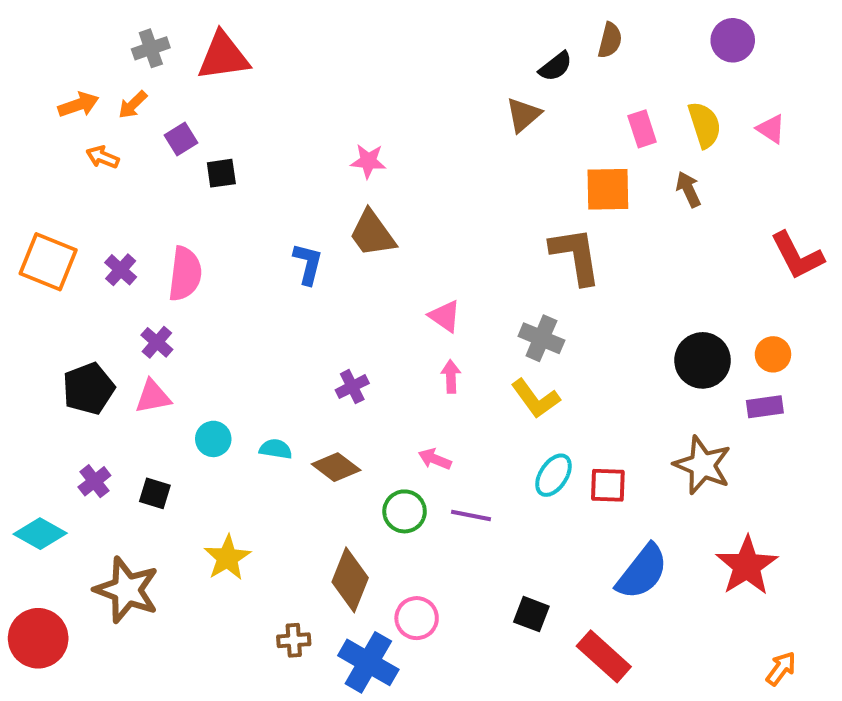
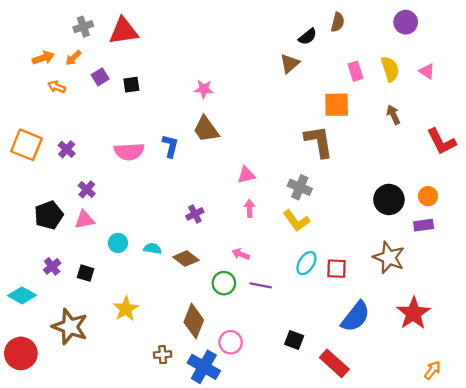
black square: (221, 173) -> (131, 85), moved
brown arrow: (688, 189) -> (393, 115), moved
pink semicircle: (185, 274) -> (129, 152), moved, turned 80
pink triangle: (445, 316) -> (246, 175), turned -48

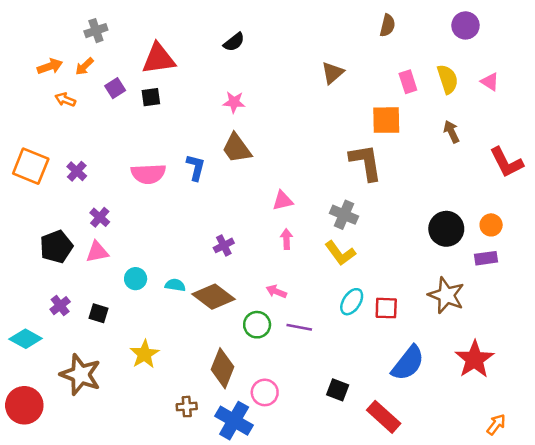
red triangle: (123, 31) -> (159, 59), moved
black semicircle: (308, 37) -> (234, 42), moved
brown diamond: (186, 259) -> (214, 297), size x1.4

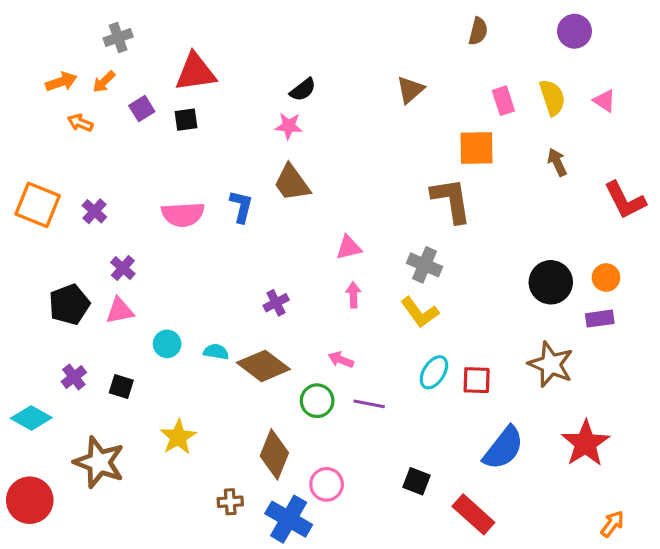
black semicircle: (234, 42) -> (303, 90), moved

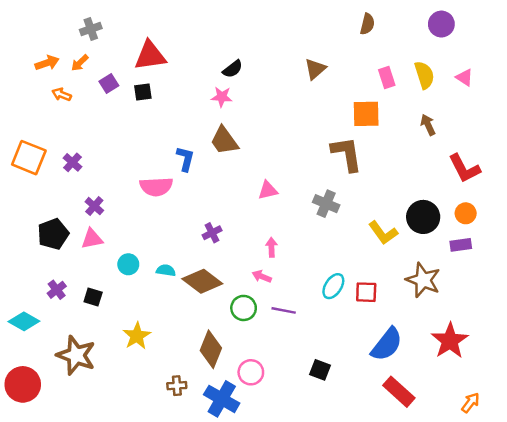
red L-shape: (625, 200) -> (464, 168), moved
pink semicircle: (183, 214) -> (156, 187), moved
pink arrow: (353, 295) -> (271, 247), moved
yellow L-shape: (420, 312) -> (383, 233), moved
red rectangle: (473, 514) -> (399, 392), moved

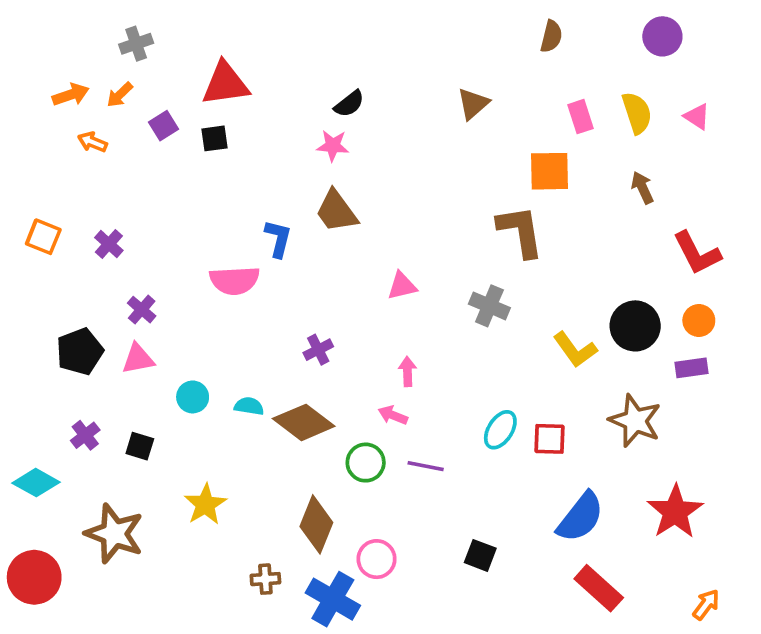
orange square: (29, 158) -> (43, 237), size x0.7

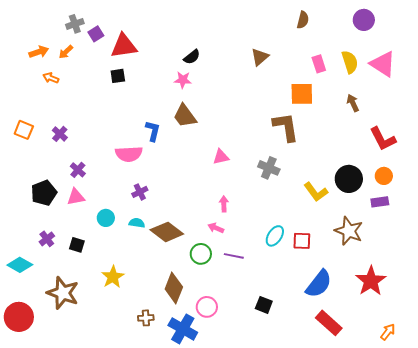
pink triangle: (697, 117) -> (383, 64), size x1.8
purple square: (163, 126) -> (96, 34), moved
purple cross: (318, 350) -> (140, 192), moved

